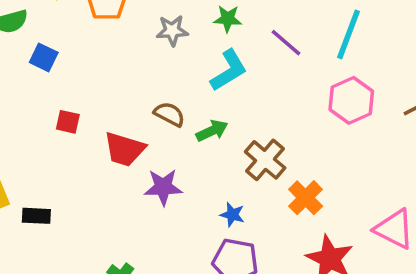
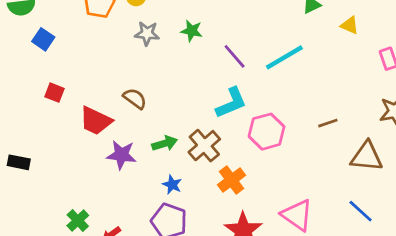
cyan line: (348, 34) -> (284, 57), turned 30
cyan L-shape: (229, 70) -> (231, 103), moved
pink hexagon: (351, 100) -> (267, 132), moved
green arrow: (212, 131) -> (165, 143), moved

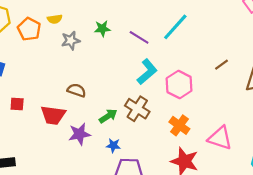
orange cross: (231, 180) -> (179, 125), moved
blue star: (172, 185) -> (113, 145), moved

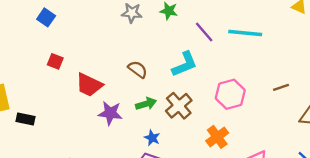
cyan line: (175, 27) -> (245, 33), turned 36
cyan L-shape: (147, 72) -> (185, 64), moved
brown semicircle: (77, 90) -> (138, 69), moved
blue star: (113, 145) -> (152, 138), moved

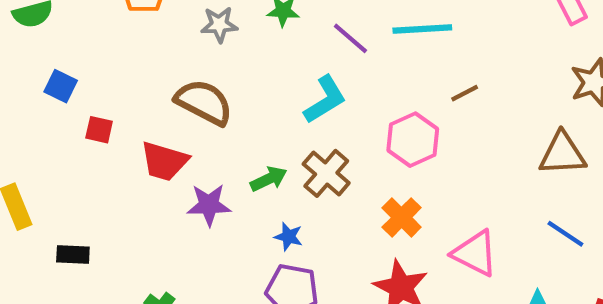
blue square: (46, 17) -> (61, 86), moved
brown semicircle: (138, 69) -> (204, 102), moved, size x1.6
brown line: (281, 87) -> (465, 93), moved
black rectangle: (26, 119) -> (73, 254), moved

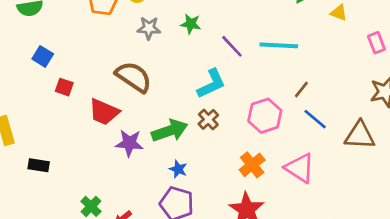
brown line: (465, 93) -> (301, 90), turned -30
brown cross: (326, 173) -> (208, 119), moved, size x0.7
green arrow: (269, 179) -> (170, 131), size x1.5
blue line: (565, 234) -> (315, 119), moved
pink triangle: (475, 253) -> (300, 168), moved

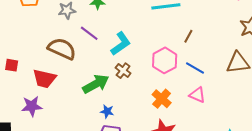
purple line: (232, 46) -> (89, 33), moved
blue line: (315, 119) -> (195, 68), moved
purple star: (129, 143) -> (32, 106), moved
pink triangle: (300, 168) -> (197, 95), size x0.7

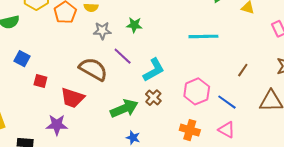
brown line: (188, 36) -> (243, 70), moved
orange cross: (162, 99) -> (190, 130), turned -30

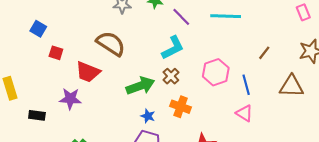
purple line: (123, 56) -> (181, 17), moved
blue line: (227, 102) -> (246, 85), turned 36
orange cross: (190, 130) -> (181, 107), moved

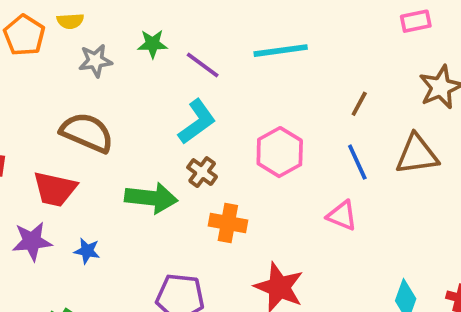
pink rectangle: (303, 12) -> (416, 21), turned -70
blue line: (246, 85) -> (357, 162), moved
green arrow: (140, 86) -> (151, 198), turned 36
blue star: (148, 116) -> (87, 251), moved

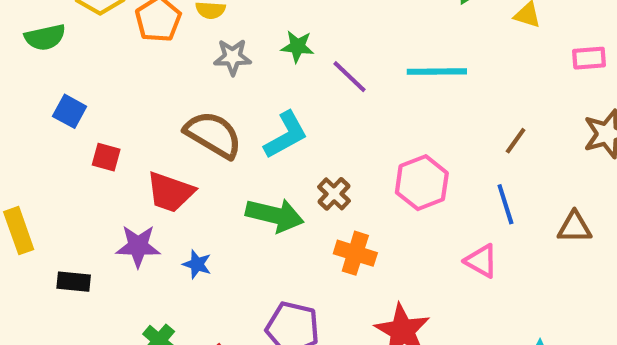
cyan L-shape: (197, 122) -> (286, 135), moved
brown triangle: (417, 154) -> (575, 227), moved, size x0.7

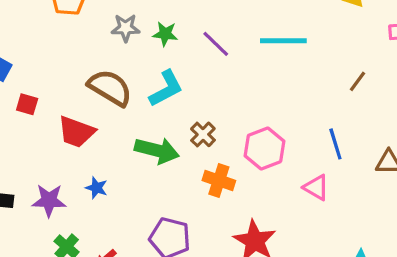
green star: (297, 46) -> (165, 34), moved
brown line: (516, 141) -> (358, 81), moved
pink hexagon: (422, 183) -> (264, 148), moved
purple star: (138, 246) -> (49, 200), moved

